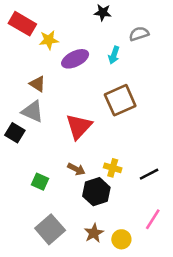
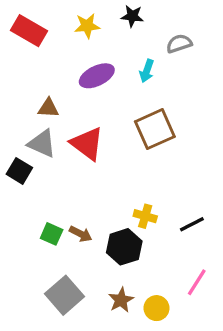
yellow star: (49, 40) -> (87, 26), moved
brown triangle: (37, 84) -> (48, 108), turned -30
red triangle: (79, 126) -> (87, 144), moved, turned -36
brown arrow: (76, 169) -> (81, 234), moved

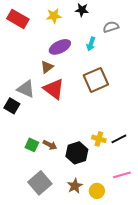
brown triangle: (48, 108) -> (47, 67), moved, turned -40
yellow cross: (145, 216) -> (99, 139), moved
pink line: (197, 282) -> (122, 175), turned 42

